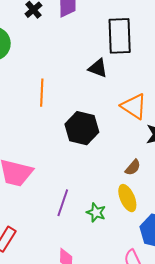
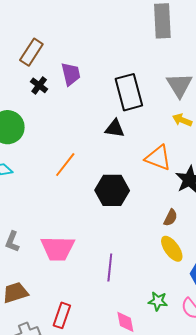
orange line: (42, 93) -> (65, 165), turned 48
green star: (96, 213) -> (158, 301), moved

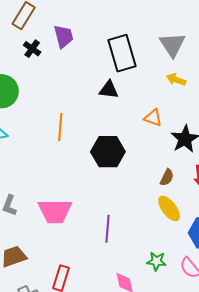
orange triangle: (158, 158) -> (153, 118), size x0.7
orange line: (65, 165) -> (60, 127), turned -32

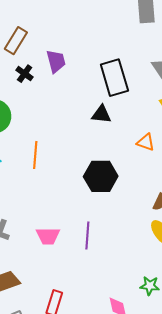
orange line: (60, 127) -> (35, 155), moved
pink trapezoid: (55, 211) -> (48, 236), size x0.7
purple line: (108, 229) -> (87, 235), moved

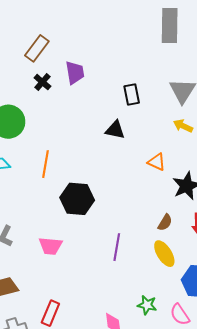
black rectangle: (114, 78) -> (132, 95), size x0.6
black hexagon: (101, 176) -> (77, 199), moved
purple line: (87, 235) -> (117, 247), moved

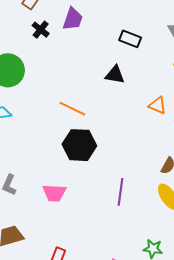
purple trapezoid: (75, 73) -> (73, 19), turned 30
black rectangle: (132, 95) -> (130, 39), turned -55
orange line: (45, 164) -> (72, 109), moved, turned -72

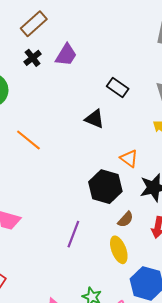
orange line: (72, 109) -> (28, 140), moved
black hexagon: (79, 145) -> (105, 187), moved

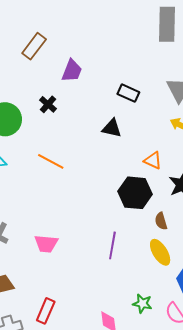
black cross: (33, 58) -> (48, 104), moved
brown semicircle: (126, 219) -> (161, 221), turned 132

